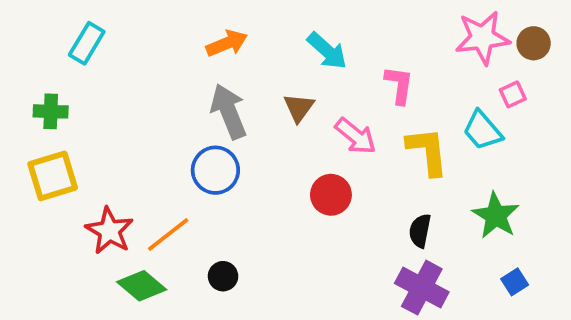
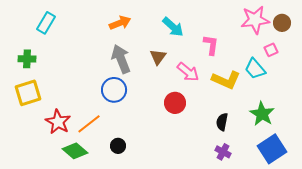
yellow L-shape: (428, 151) -> (226, 80), turned 120
blue square: (515, 282) -> (272, 149), size x2.0
purple cross: (422, 288) -> (223, 152), size x0.6

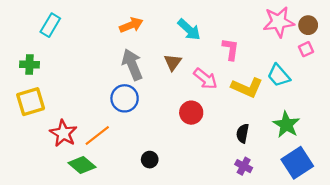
pink square: (271, 50) -> (306, 49), moved
black circle: (118, 146) -> (150, 160), moved

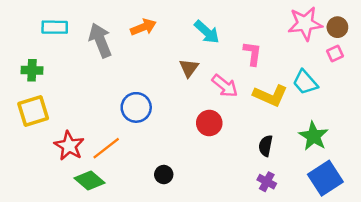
cyan rectangle: (50, 25) -> (55, 27), turned 60
gray arrow: (132, 64) -> (100, 40), moved

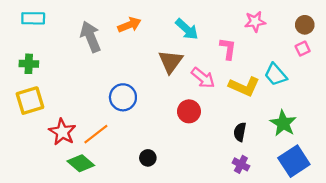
pink star: (305, 24) -> (255, 22), moved, size x0.7
cyan rectangle: (55, 27) -> (33, 18), moved
brown triangle: (189, 68) -> (171, 62), size x1.4

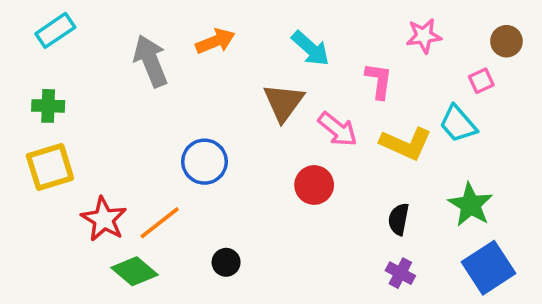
cyan rectangle: (33, 18) -> (55, 30), turned -35
pink square: (303, 49) -> (481, 81), moved
black circle: (148, 158) -> (226, 262), moved

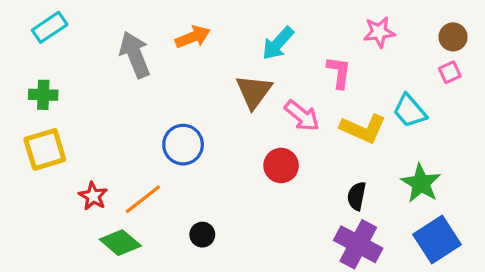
cyan arrow: (311, 48) -> (278, 43), turned 90
pink square: (481, 81) -> (450, 72), moved
red star: (104, 219) -> (93, 196), size x0.7
purple cross: (400, 273) -> (358, 244), size x1.8

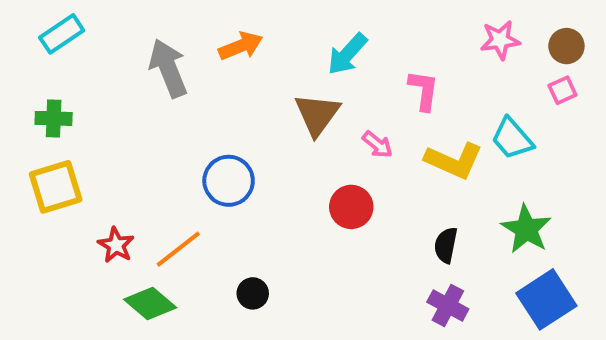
pink star: (379, 32) -> (500, 40), moved
pink arrow: (302, 116) -> (377, 145), size x0.7
purple cross: (358, 244) -> (448, 305), size x0.7

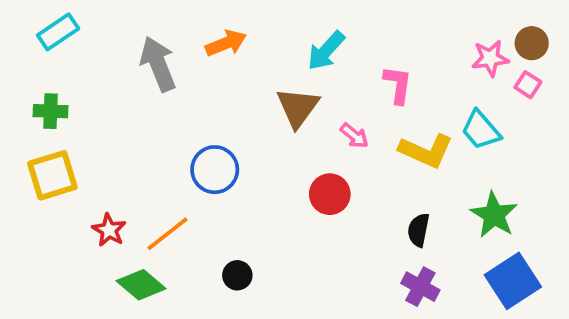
pink star: (500, 40) -> (490, 58), moved
pink square: (562, 90) -> (528, 85), turned -32

